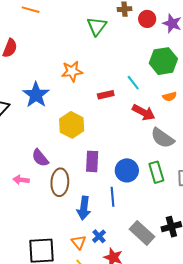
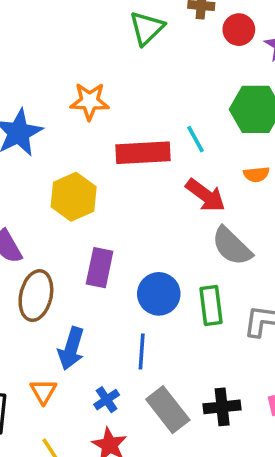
red rectangle: (106, 95) -> (143, 153), size x1.8
blue line: (112, 197) -> (142, 351), moved
blue cross: (99, 236) -> (107, 400), moved
orange triangle: (79, 242) -> (43, 391), moved

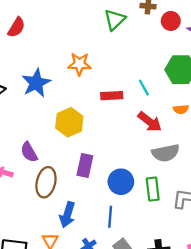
red rectangle: (143, 153) -> (112, 96), size x0.7
gray semicircle: (232, 246) -> (166, 153), turned -56

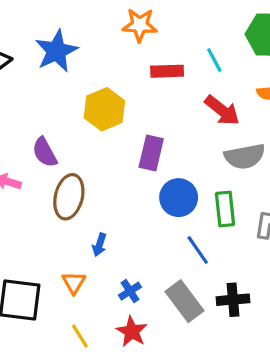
orange star: (79, 64) -> (140, 25), moved
purple rectangle: (85, 165) -> (151, 153), moved
blue arrow: (67, 215) -> (99, 245), size x0.6
blue line: (110, 217) -> (198, 250), moved, turned -40

